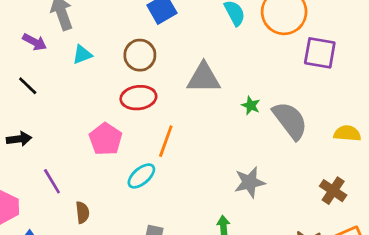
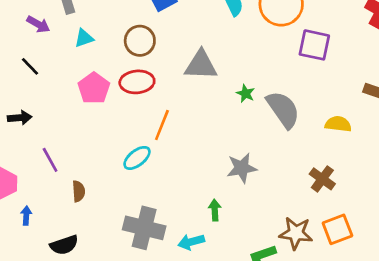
pink pentagon: (106, 139) -> (94, 88), moved

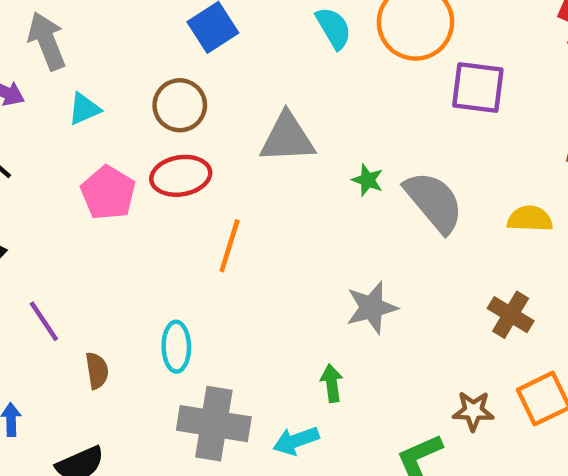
cyan ellipse: (137, 158) -> (176, 347), moved, turned -48
brown star: (296, 233) -> (473, 411), size x0.7

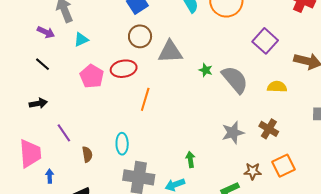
purple square: (478, 87) -> (265, 41), moved, turned 35
brown circle: (180, 105) -> (140, 36), moved
gray star: (372, 308) -> (233, 133), moved

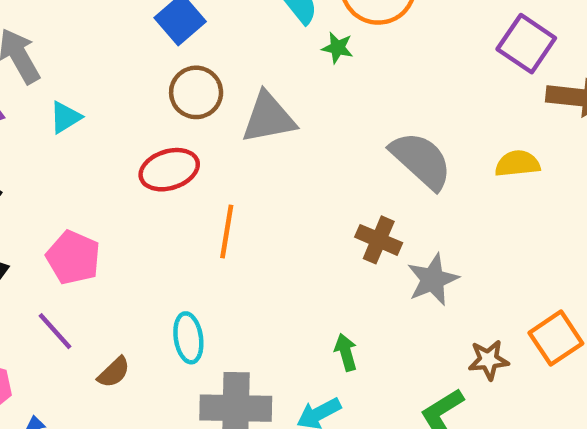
purple square: (265, 41) -> (526, 44), moved
green star: (206, 70) -> (337, 48), moved
pink pentagon: (92, 76) -> (73, 258), moved
brown cross: (269, 129) -> (379, 240), moved
brown semicircle: (87, 154) -> (114, 372), turned 63

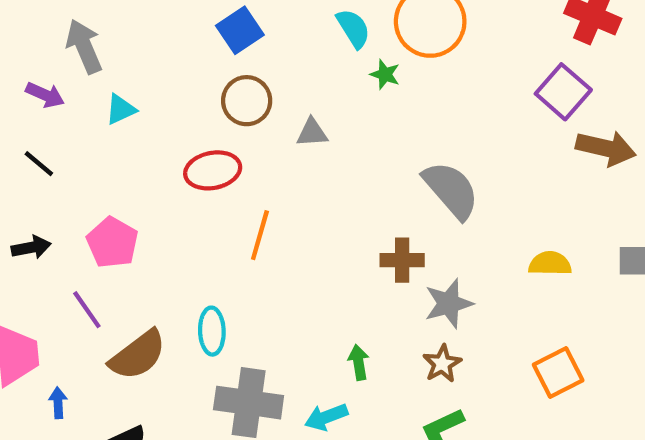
gray triangle: (268, 118) -> (312, 133), size x0.6
yellow semicircle: (517, 164) -> (550, 264), moved
brown cross: (379, 240) -> (402, 260), turned -30
brown star: (489, 360) -> (442, 364), moved, turned -30
brown semicircle: (114, 372) -> (138, 355), size x1.8

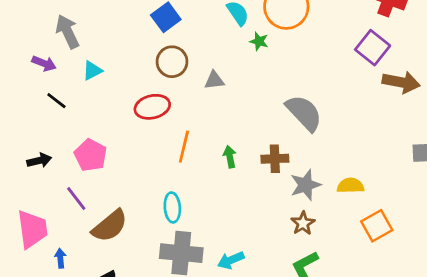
black line: (39, 164) -> (56, 101), moved
yellow semicircle: (550, 264) -> (350, 186), moved
cyan ellipse: (212, 331) -> (172, 207), moved
green arrow: (359, 362) -> (230, 157), moved

